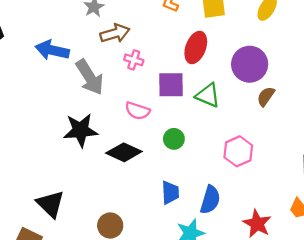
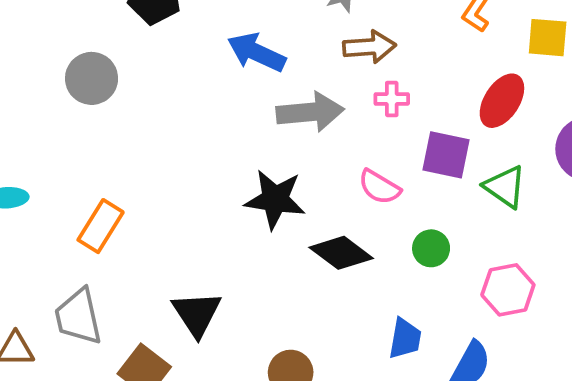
pink cross: (134, 60) -> (392, 99), turned -30
gray arrow: (90, 77) -> (310, 112), turned -75
pink hexagon: (238, 151) -> (508, 290), moved

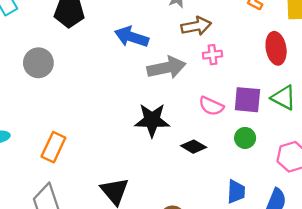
red ellipse: (502, 101) -> (276, 48), turned -36
purple square: (446, 155) -> (247, 100), moved
black diamond: (341, 253) -> (194, 147), size x0.7

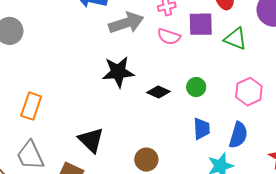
purple square: (247, 100) -> (201, 24), moved
pink semicircle: (211, 106) -> (169, 37), moved
green circle: (245, 138) -> (196, 87), moved

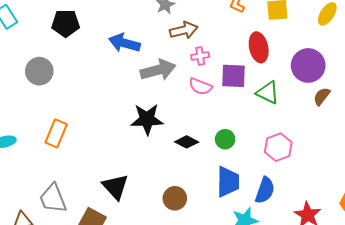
orange rectangle: (31, 106) -> (56, 133), moved
blue trapezoid: (201, 129) -> (228, 182), size x1.4
brown circle: (146, 160) -> (175, 198), moved

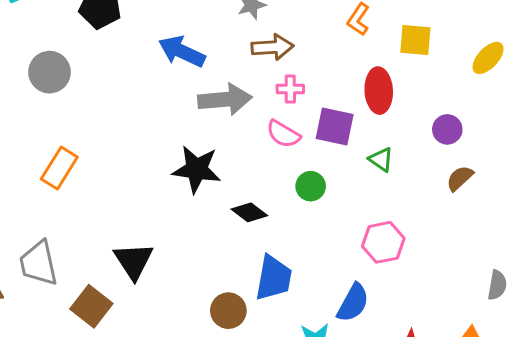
purple circle: (308, 65) -> (447, 129), size x0.6
green triangle: (268, 93) -> (381, 160), size x0.7
green circle: (225, 139) -> (311, 186), moved
blue trapezoid: (228, 182) -> (274, 278), moved
brown circle: (175, 198) -> (228, 311), moved

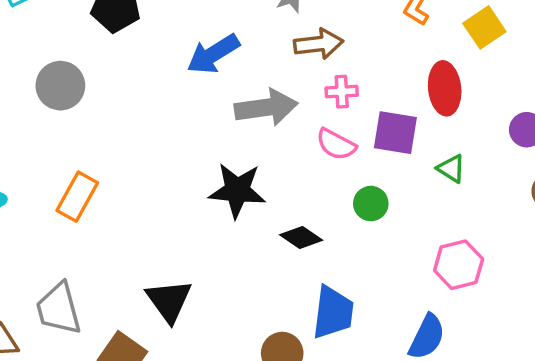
yellow square: (415, 40) -> (484, 27), turned -36
blue arrow: (182, 51) -> (213, 54), turned -54

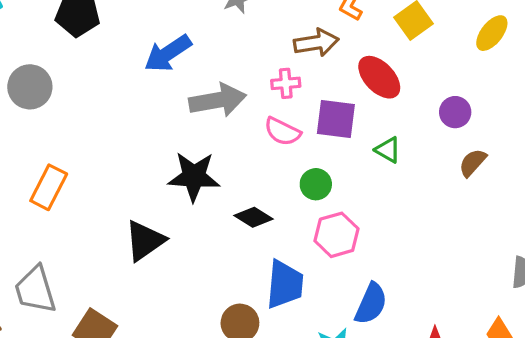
brown arrow: (319, 44) -> (316, 43), moved
red ellipse: (445, 88) -> (379, 77), turned -36
pink hexagon: (459, 265) -> (336, 235), moved
black triangle: (169, 301) -> (145, 241), moved, turned 33

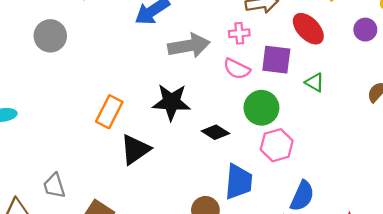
purple circle: (455, 112) -> (365, 30), moved
green circle: (316, 184) -> (261, 108), size x1.5
orange rectangle: (49, 187) -> (109, 112), moved
gray trapezoid: (35, 290) -> (54, 186), size x0.7

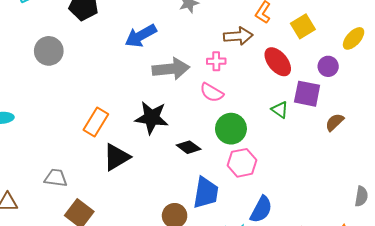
purple square: (276, 60) -> (307, 94), moved
gray trapezoid: (54, 186) -> (56, 178), moved, turned 110

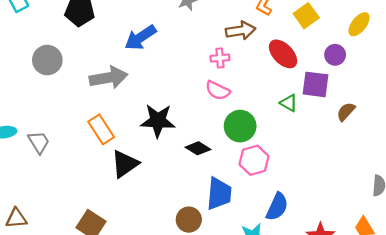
gray arrow: (171, 69) -> (109, 78), moved
orange rectangle: (96, 122) -> (101, 129), turned -60
gray trapezoid: (56, 178) -> (39, 142), moved, turned 55

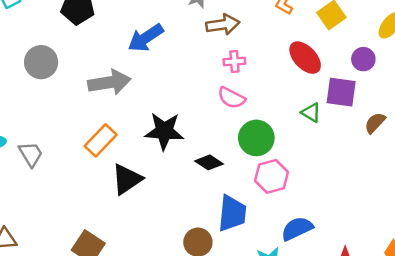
brown arrow: (241, 31) -> (223, 25), moved
orange rectangle: (101, 129) -> (101, 140), turned 76
blue semicircle: (277, 207) -> (297, 229), turned -140

